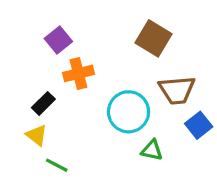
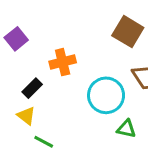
purple square: (58, 40) -> (16, 39), moved

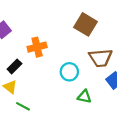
cyan circle: (106, 95) -> (69, 72), size x0.7

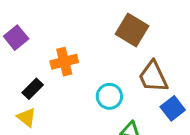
brown trapezoid: (101, 58) -> (153, 77), turned 70

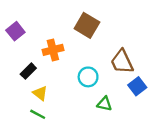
brown square: (132, 30) -> (87, 25), moved
yellow triangle: (27, 117) -> (40, 93), moved

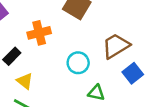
brown trapezoid: (122, 62) -> (116, 46), turned 84

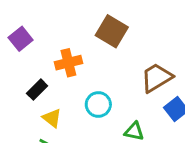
cyan circle: (78, 63) -> (98, 104), moved

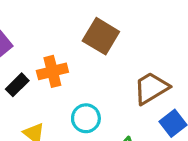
black rectangle: (37, 90) -> (17, 85), moved

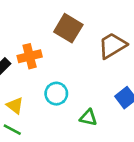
brown trapezoid: (151, 88) -> (112, 46), moved

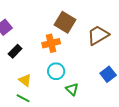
orange cross: (30, 56) -> (51, 43), moved
green triangle: (88, 118) -> (72, 89), moved, turned 32

